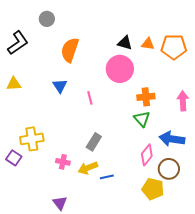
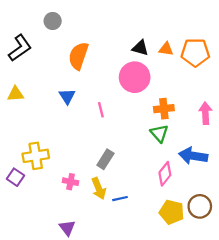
yellow arrow: (88, 168) -> (99, 188), turned -90
brown circle: (169, 169) -> (200, 206), moved

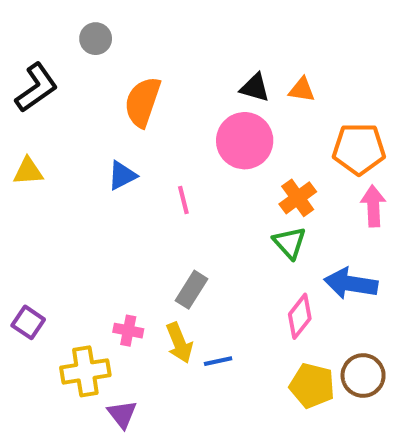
orange pentagon: (195, 52) -> (359, 149), moved
blue triangle: (67, 96) -> (122, 175), turned 36
orange cross: (164, 109) -> (298, 198), turned -30
yellow cross: (36, 156) -> (85, 371), moved

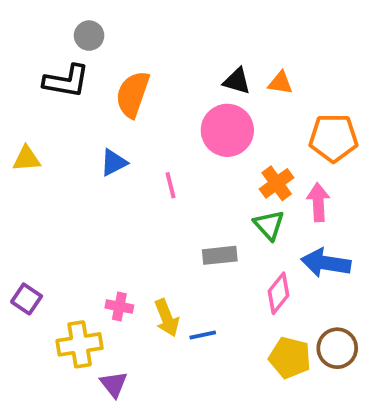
black L-shape: (36, 88) -> (66, 81), moved, turned 45
pink arrow: (373, 206) -> (318, 202), moved
gray rectangle: (192, 290) -> (220, 255), moved, turned 52

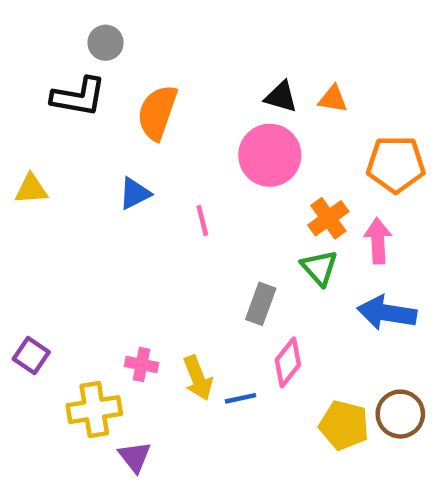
gray rectangle: (220, 255) -> (261, 304), turned -64
pink diamond: (278, 293) -> (288, 362), moved

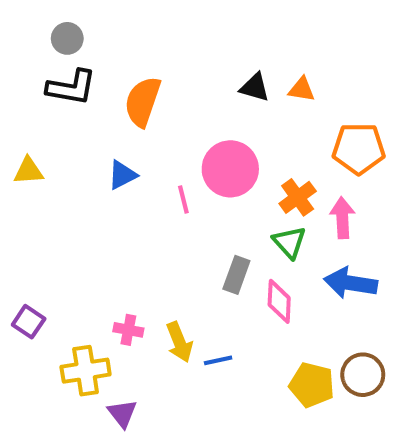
gray circle: (106, 43) -> (67, 38), moved
pink circle: (270, 155) -> (230, 169), moved
pink diamond: (288, 362) -> (279, 301), moved, turned -36

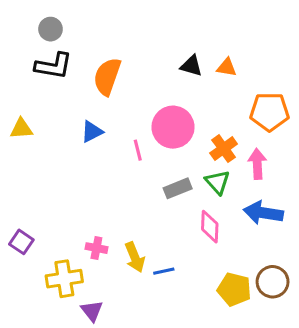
gray rectangle: (236, 275) -> (178, 188), moved, turned 48

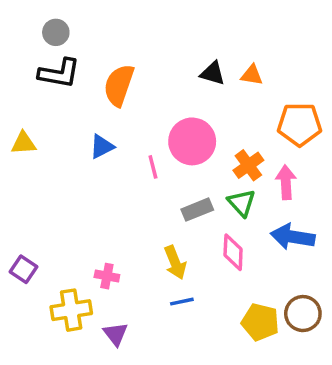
yellow arrow: (135, 257) -> (175, 262), moved
purple triangle: (92, 311) -> (115, 334), moved

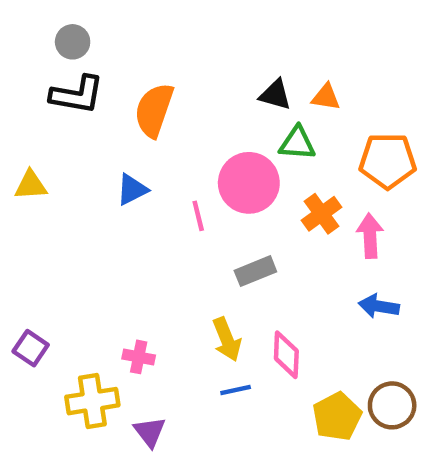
green triangle: (242, 203) -> (297, 143), moved, turned -44
blue arrow: (293, 237) -> (379, 306), size x0.7
pink diamond: (233, 252) -> (286, 355), moved
yellow pentagon: (260, 322) -> (337, 416), turned 30

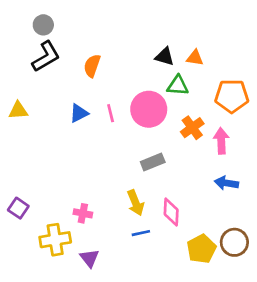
black L-shape: (77, 95) -> (46, 57), turned -40
orange semicircle: (154, 110) -> (92, 66), size x0.7
pink line: (198, 216) -> (111, 113), moved

